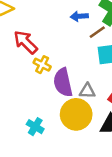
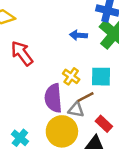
brown line: (97, 32) -> (86, 97), moved
yellow cross: (42, 65) -> (71, 76), moved

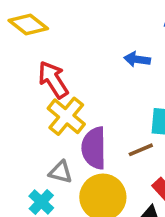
yellow cross: (71, 76) -> (66, 116), moved, size x1.5
gray triangle: (76, 110) -> (60, 172), moved

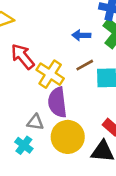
yellow cross: (66, 116) -> (50, 74), moved
brown line: (141, 150) -> (85, 65), moved

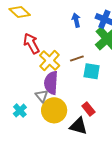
blue arrow: (81, 35) -> (76, 20), moved, turned 64
gray triangle: (35, 122) -> (42, 96), moved, turned 32

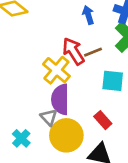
red arrow: (31, 43) -> (73, 51), moved
brown line: (77, 59) -> (93, 52), moved
red rectangle: (88, 109) -> (103, 120), moved

